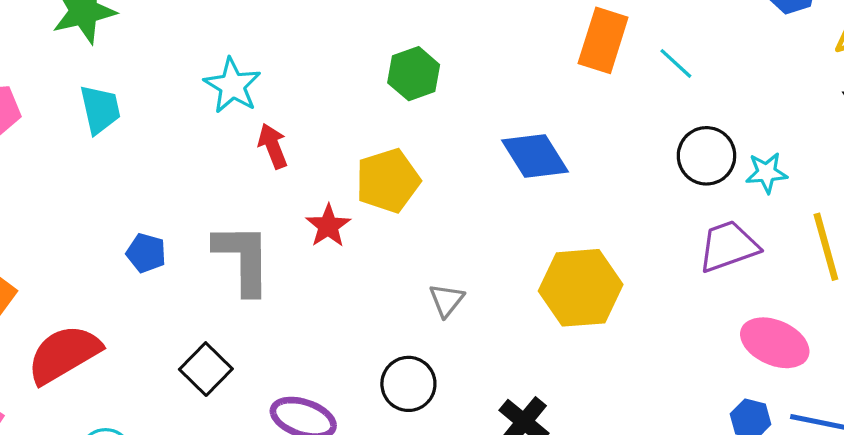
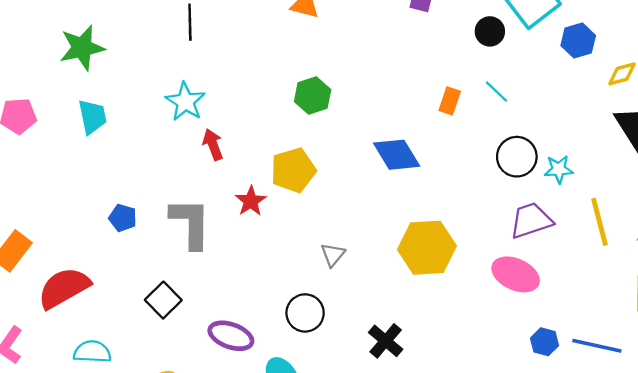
orange rectangle: (603, 40) -> (450, 101), moved, size x0.6
pink ellipse: (775, 343) -> (516, 274), moved

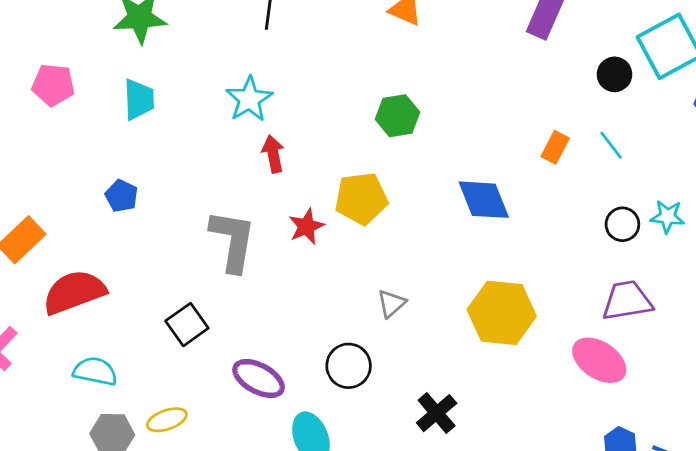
black circle: (517, 157) -> (622, 224), size x0.7
cyan star: (559, 169) -> (667, 217), moved
blue pentagon: (123, 218) -> (121, 196), moved

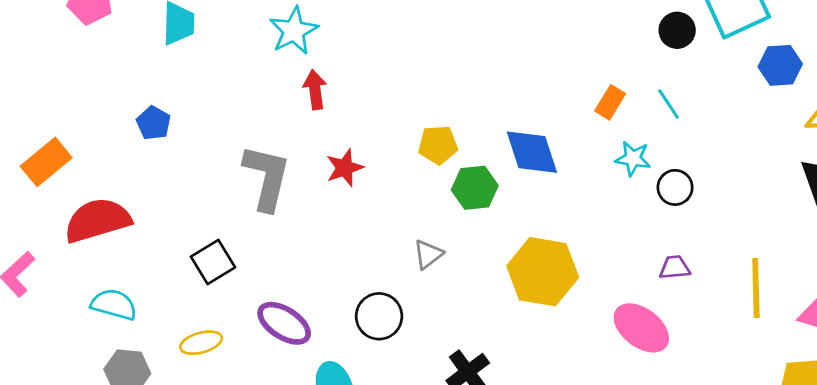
green hexagon: (397, 116) -> (475, 188), moved
yellow pentagon: (361, 198) -> (438, 145), moved, size x0.7
cyan star: (667, 217) -> (633, 158), moved
purple trapezoid: (627, 301) -> (675, 268), size x0.6
yellow ellipse: (167, 420) -> (201, 343), moved

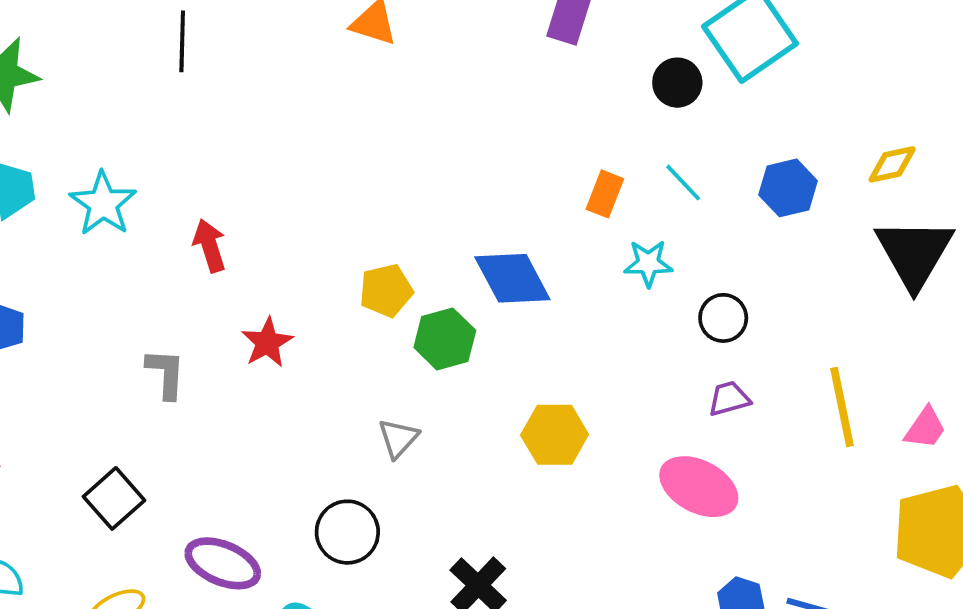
cyan star: (294, 31) -> (103, 204), moved
blue hexagon: (780, 65) -> (788, 188), moved
gray L-shape: (267, 177) -> (166, 374), size x0.6
black circle: (675, 187) -> (723, 318), moved
yellow hexagon: (543, 272) -> (555, 435), size x0.7

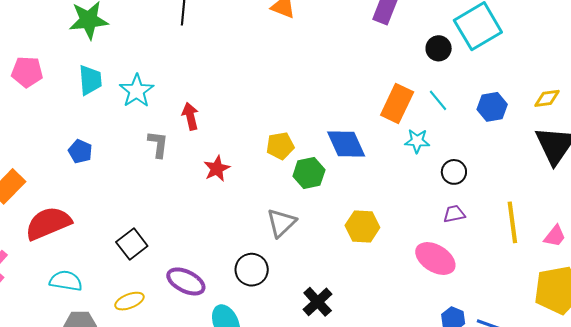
orange rectangle: (605, 194) -> (397, 104), size x1.6
gray L-shape: (166, 374) -> (158, 144), moved
gray triangle: (398, 438) -> (281, 223), size x1.4

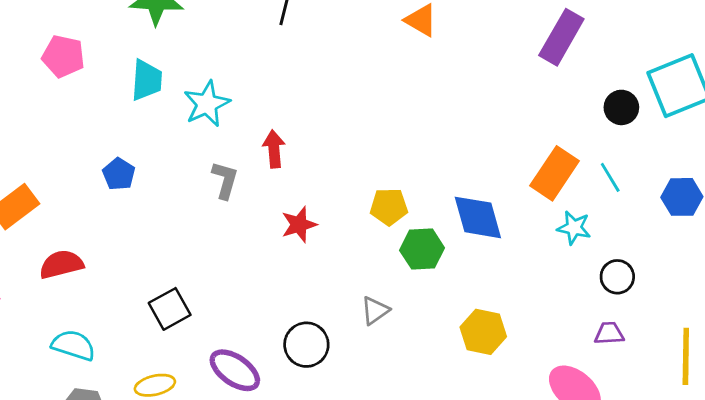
red semicircle: (48, 223) -> (61, 264), size x0.7
gray triangle: (281, 223) -> (375, 310), size x0.7
black circle: (252, 270) -> (306, 345), moved

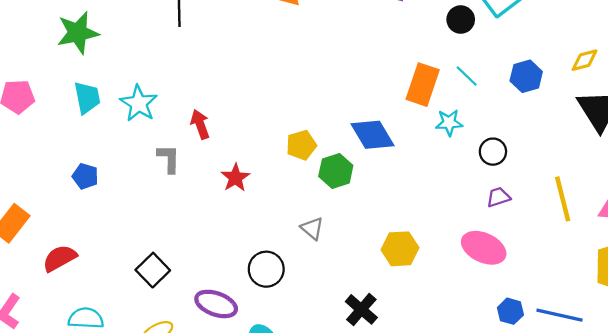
gray triangle: (375, 310) -> (312, 228), turned -30
yellow hexagon: (483, 332) -> (400, 249), moved

